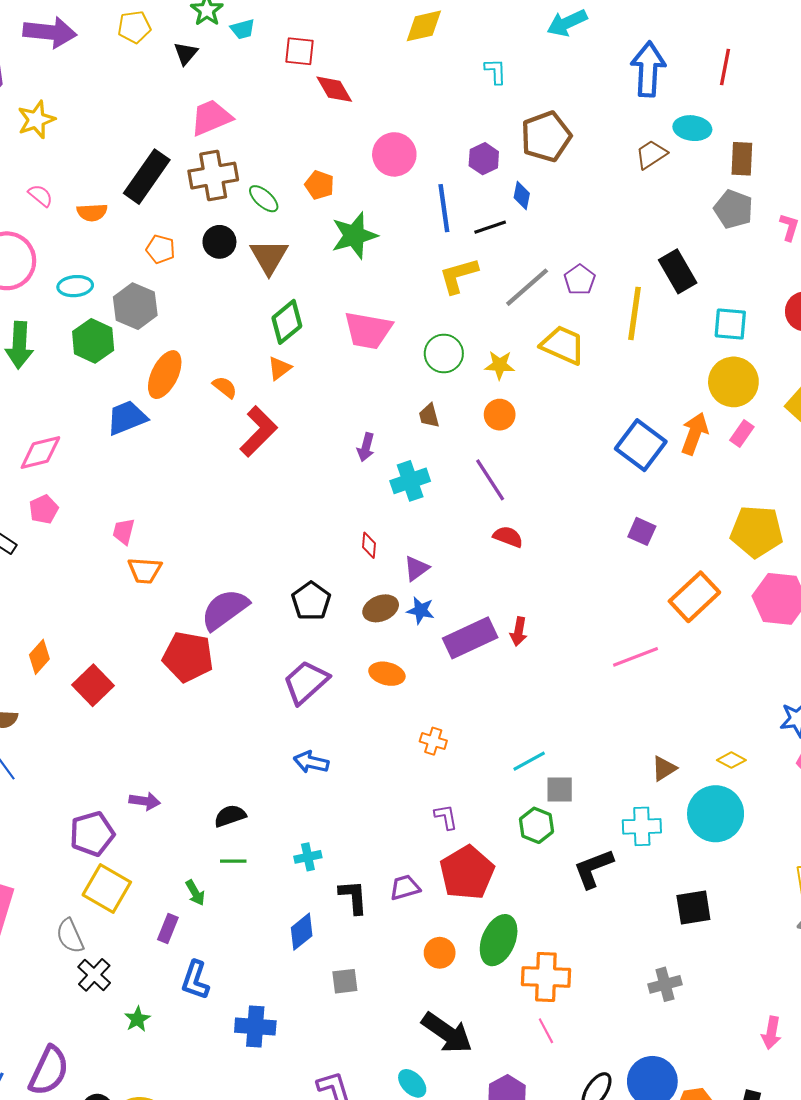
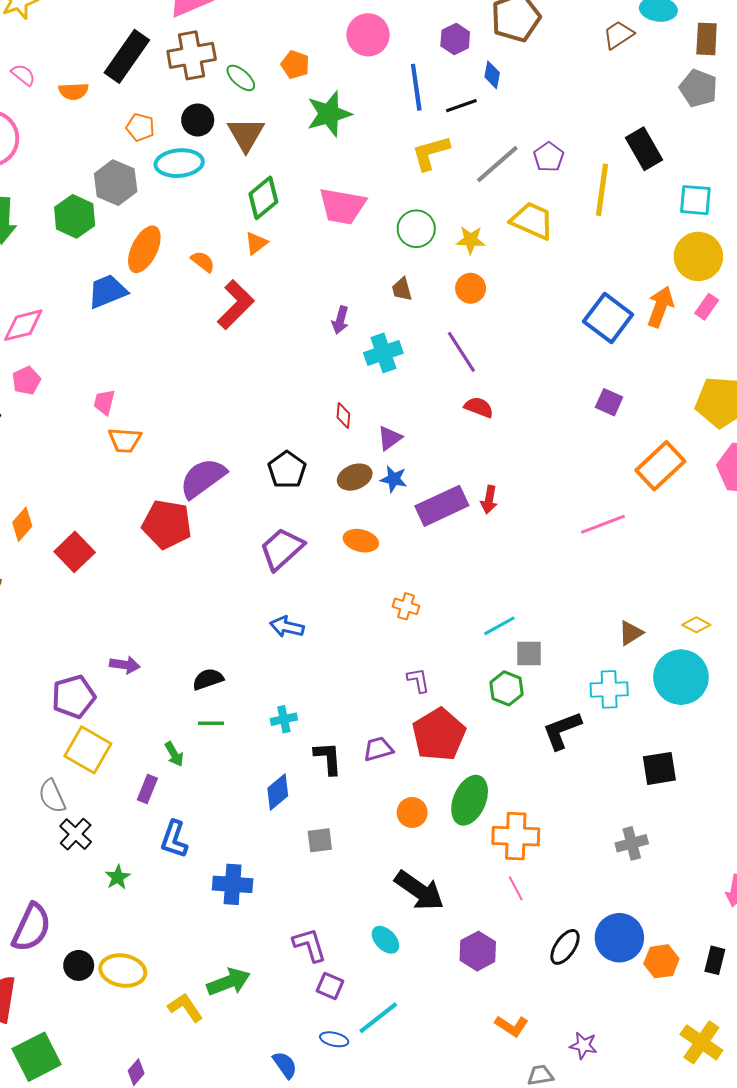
cyan ellipse: (75, 286) -> (179, 163), moved, size x1.4

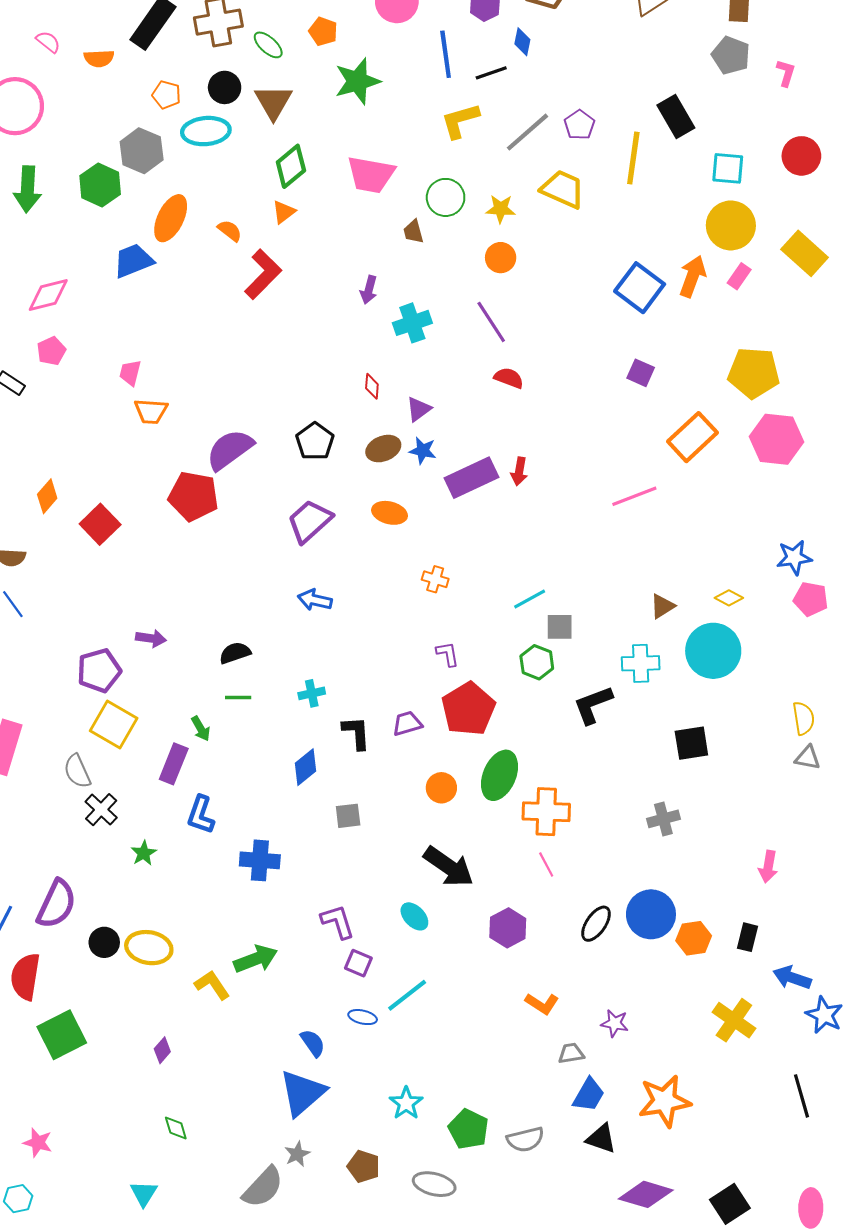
brown trapezoid: (402, 289) -> (413, 232), moved
purple rectangle: (147, 789) -> (174, 764), size x1.4

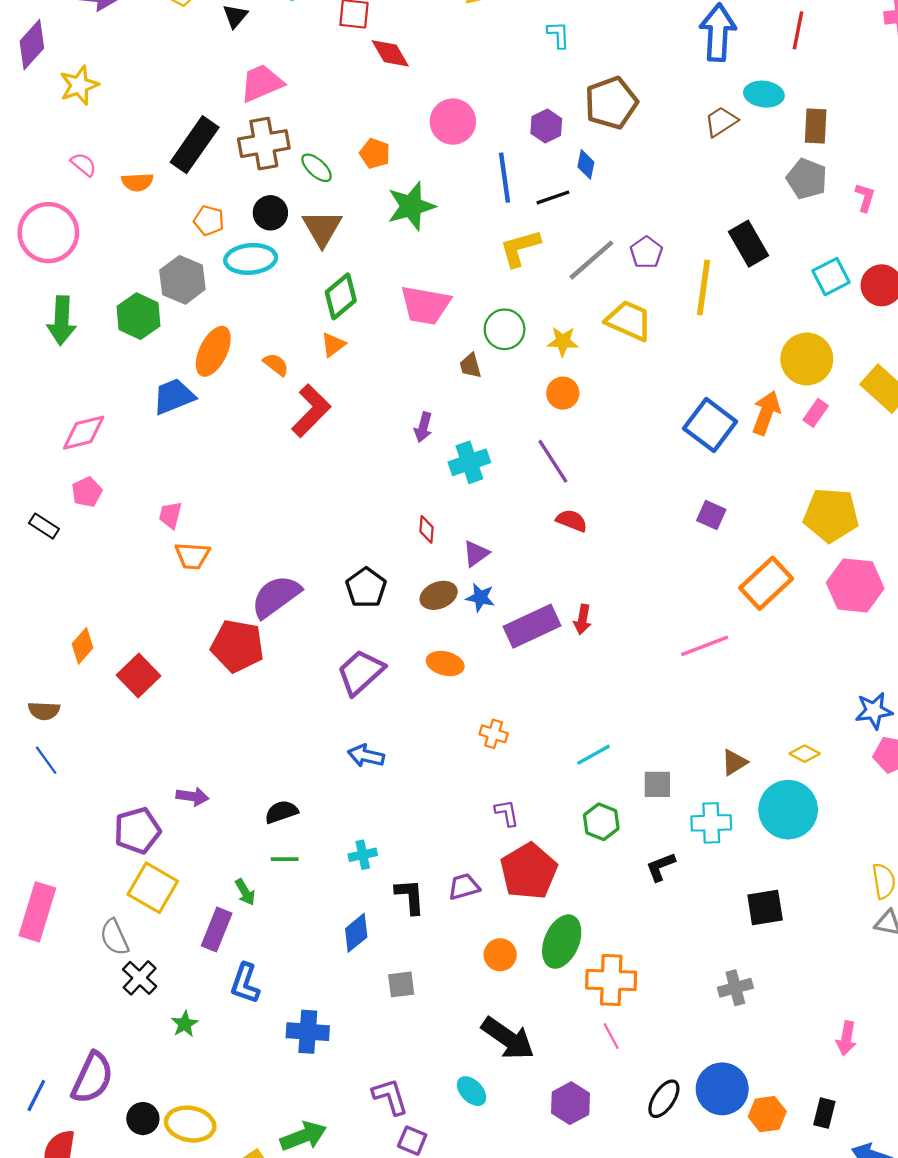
cyan square: (728, 168) -> (831, 277), moved, turned -32
gray square: (560, 627) -> (657, 784), moved
black L-shape: (593, 705) -> (661, 867), size x0.7

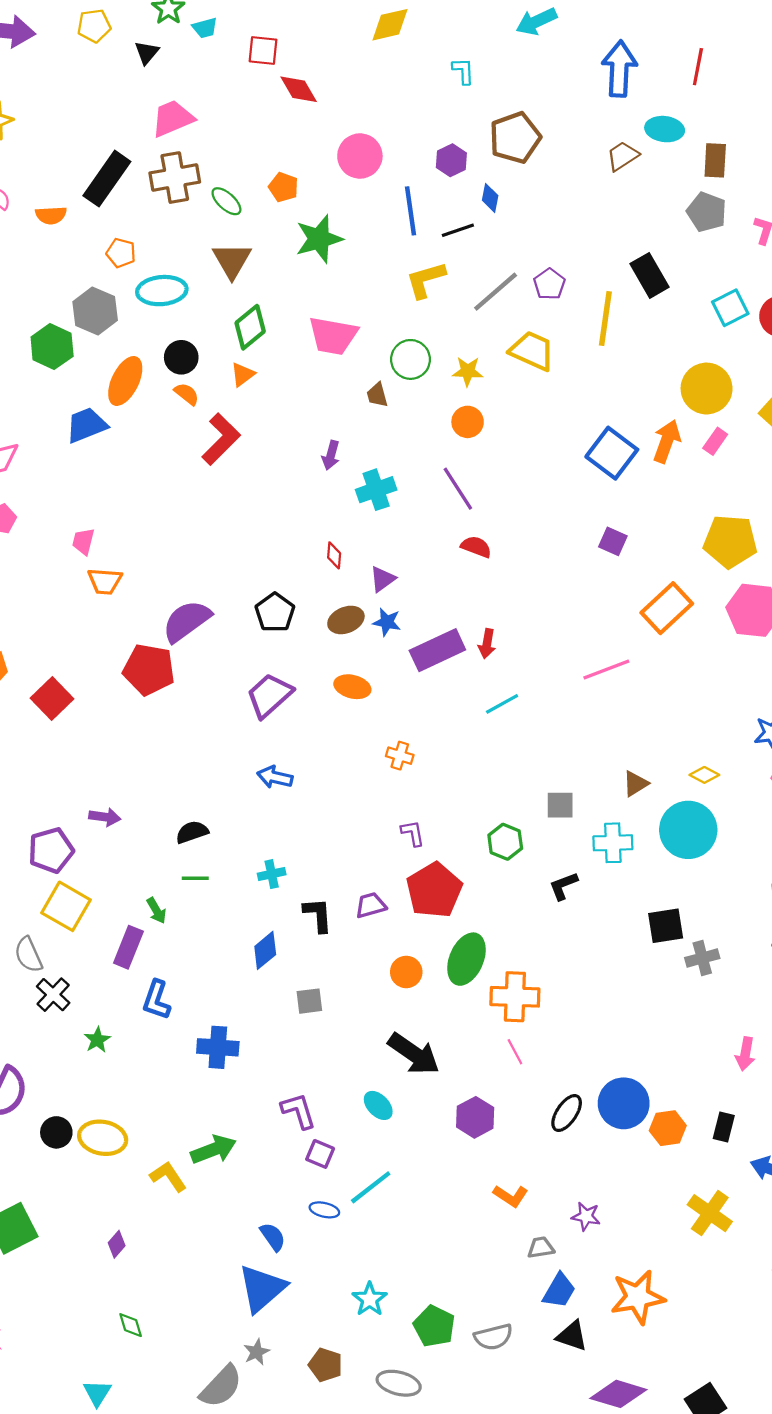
black circle: (270, 213) -> (181, 357), moved
cyan line: (594, 755) -> (502, 704), moved
gray cross: (735, 988) -> (702, 958), moved

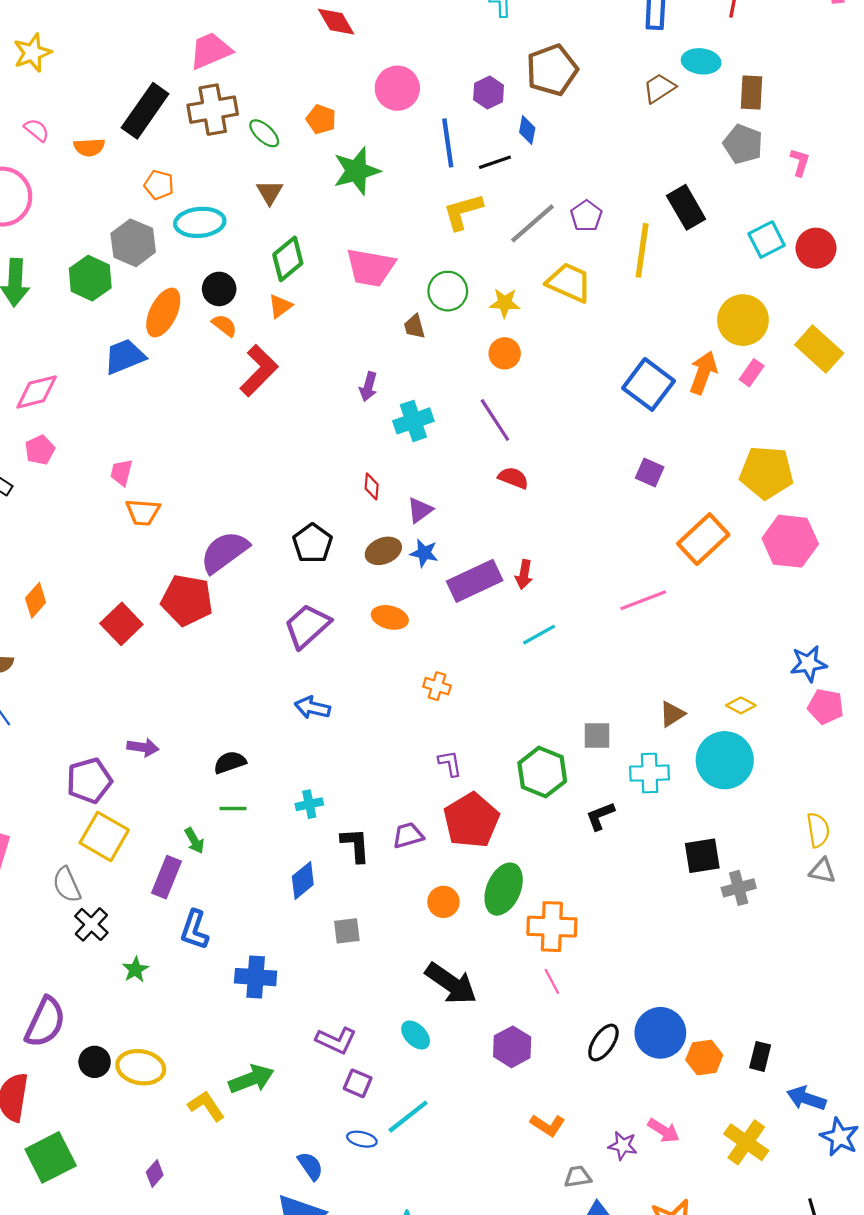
brown triangle: (232, 260) -> (270, 192), size x0.7
red square: (52, 699) -> (121, 624), moved
green hexagon: (505, 842) -> (542, 772), size x1.4
pink arrow: (745, 1054) -> (664, 1131), moved, turned -68
purple L-shape: (299, 1111) -> (336, 1040), turned 132

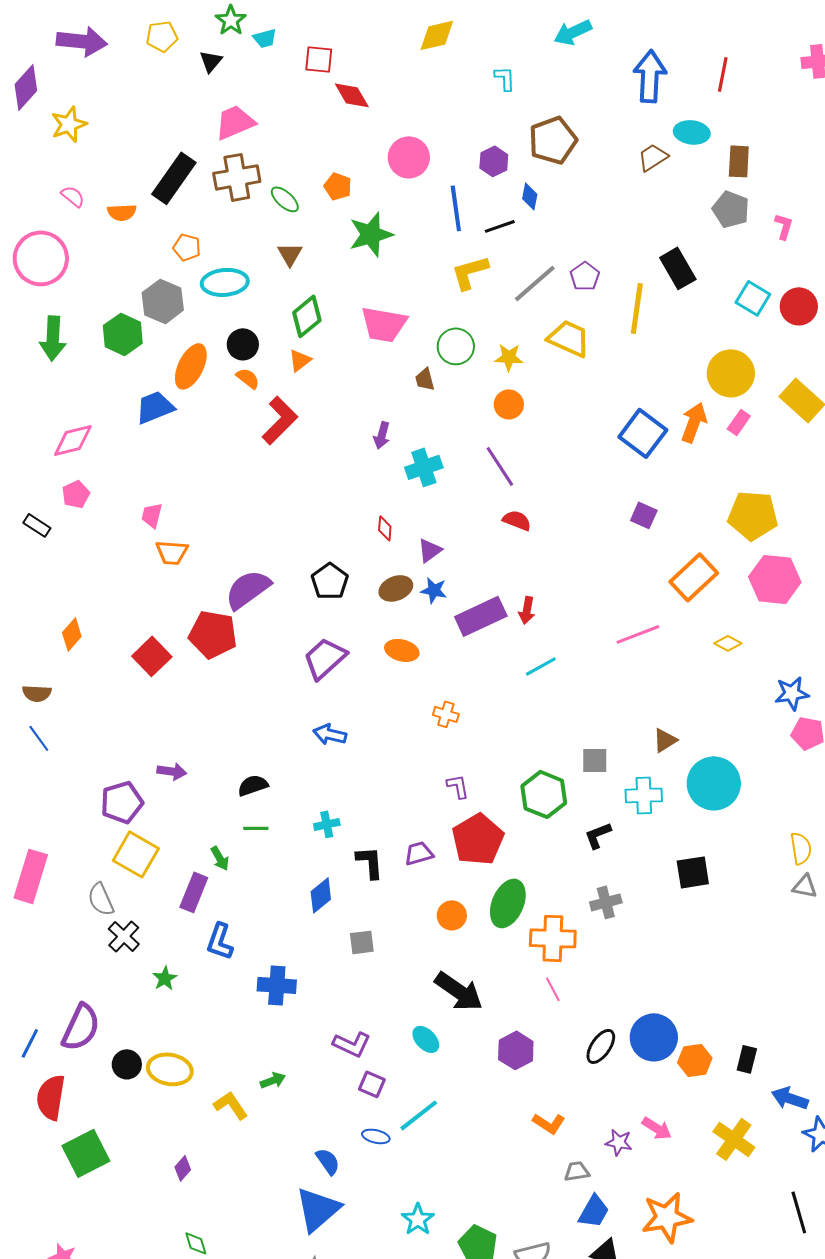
cyan square: (767, 240) -> (753, 298), turned -32
yellow diamond: (741, 705) -> (728, 643), moved
gray cross: (739, 888) -> (606, 902), moved
green arrow: (251, 1079) -> (273, 1080), size x0.6

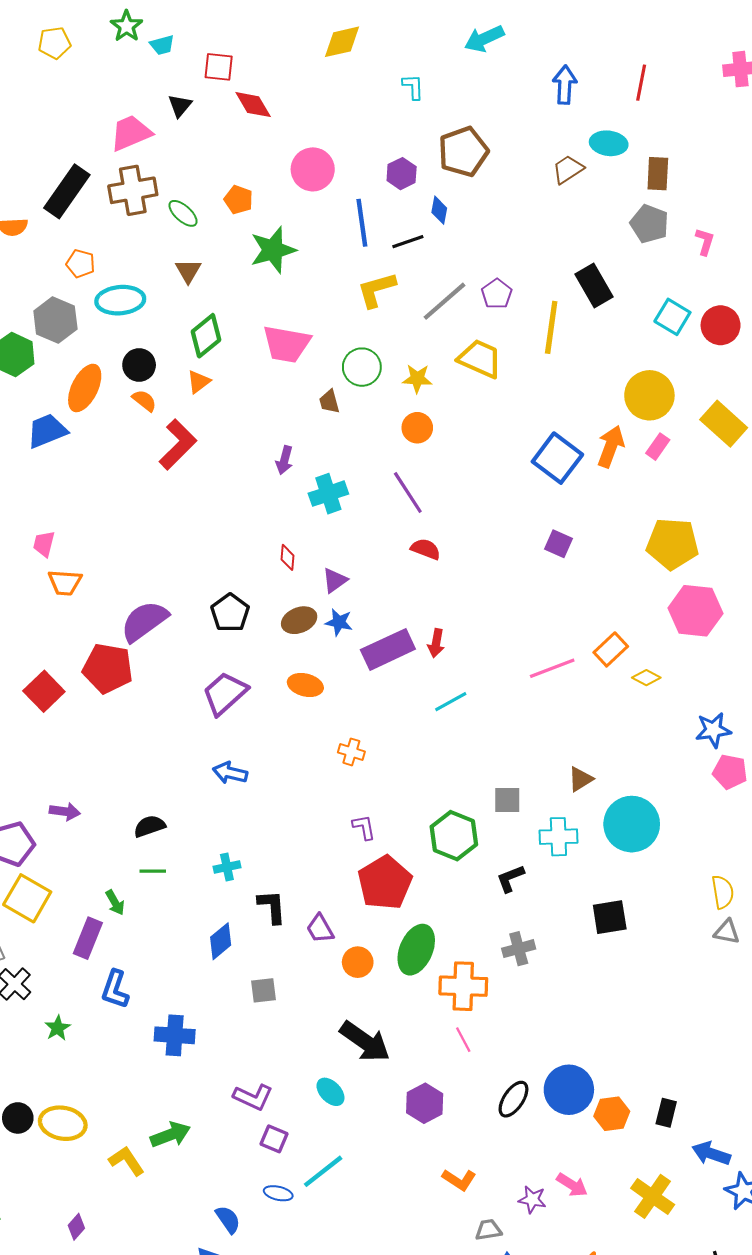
black triangle: (211, 61) -> (180, 106), moved
blue arrow: (650, 76) -> (565, 85), size x0.7
orange rectangle: (694, 577) -> (611, 649), moved, size x0.7
purple trapezoid: (419, 853) -> (320, 929), moved, turned -104
green arrow: (273, 1080) -> (170, 1135), size x1.5

